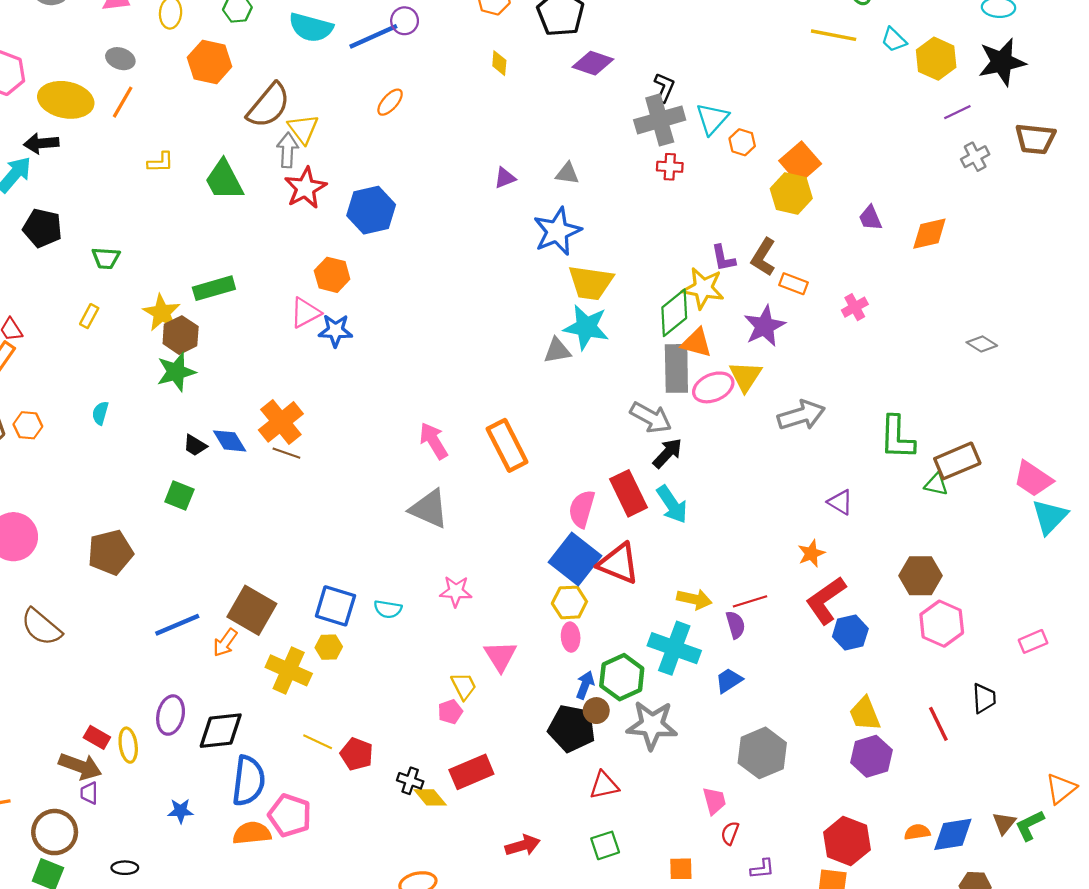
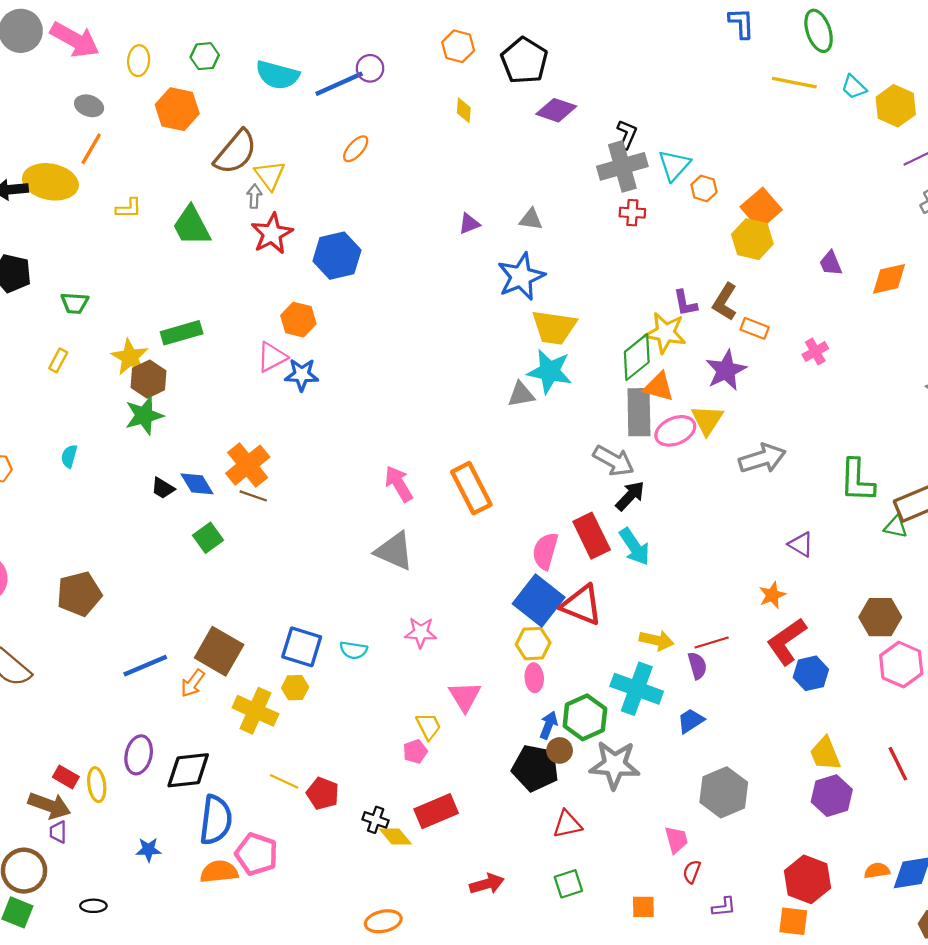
yellow ellipse: (66, 100) -> (50, 182), moved
gray arrow: (288, 150) -> (254, 196), size x0.7
green square: (179, 495) -> (208, 538), moved, turned 32

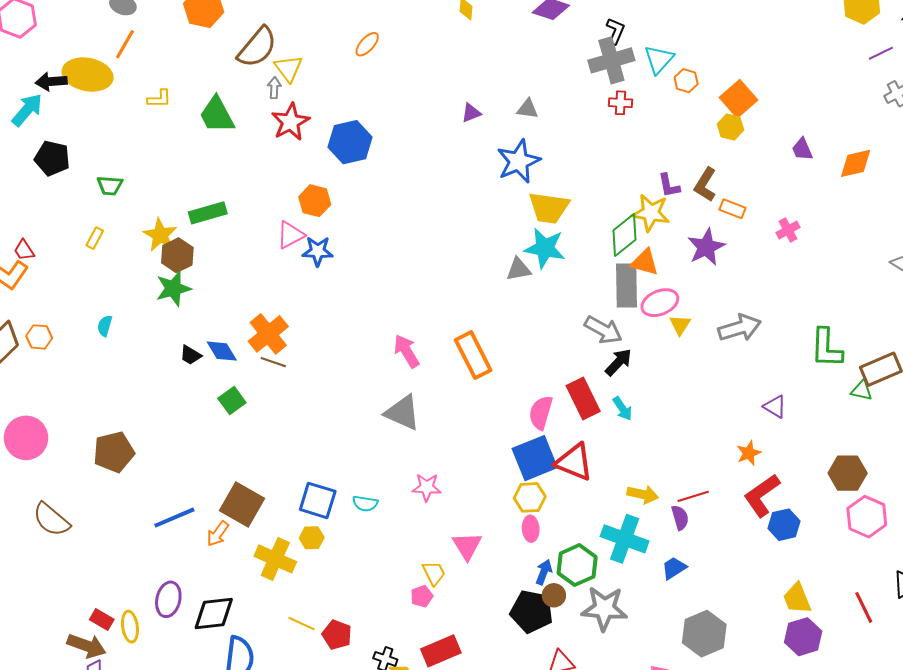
yellow hexagon: (752, 239) -> (731, 127), size x0.7
yellow triangle: (707, 420) -> (680, 325), moved, size x0.7
cyan arrow: (635, 547) -> (623, 409), size x0.7
blue square: (539, 601) -> (535, 458), turned 30

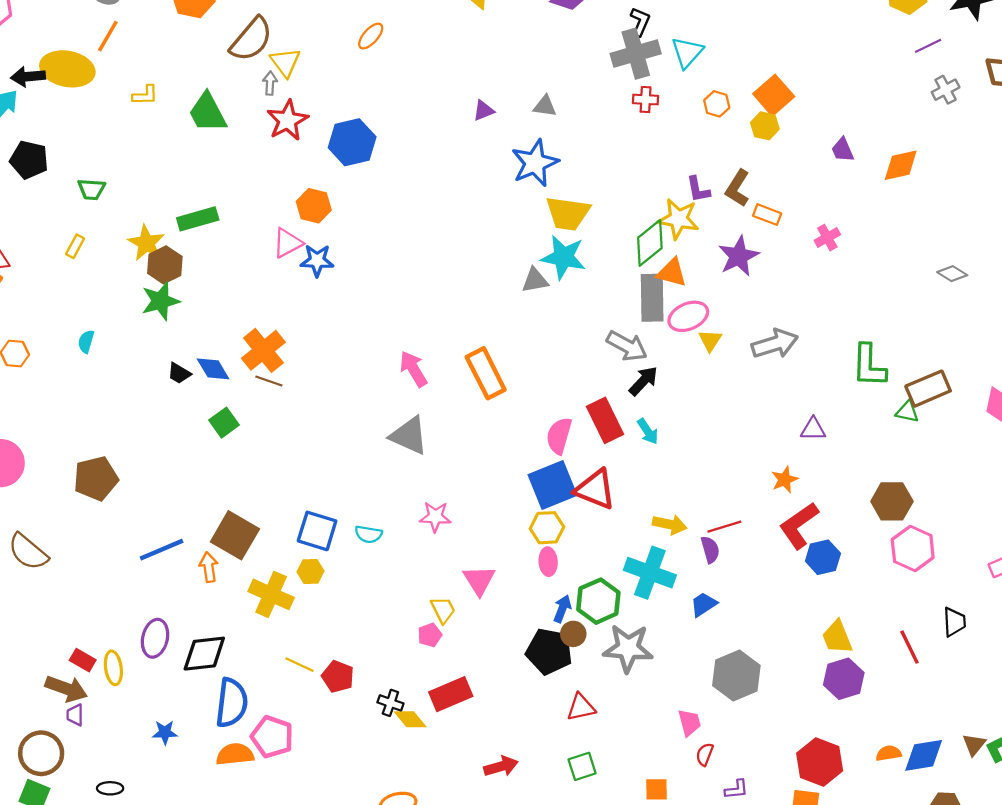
orange hexagon: (686, 81) -> (717, 104), moved
purple triangle: (775, 407) -> (813, 429), turned -30
orange arrow: (218, 534) -> (209, 567), turned 136

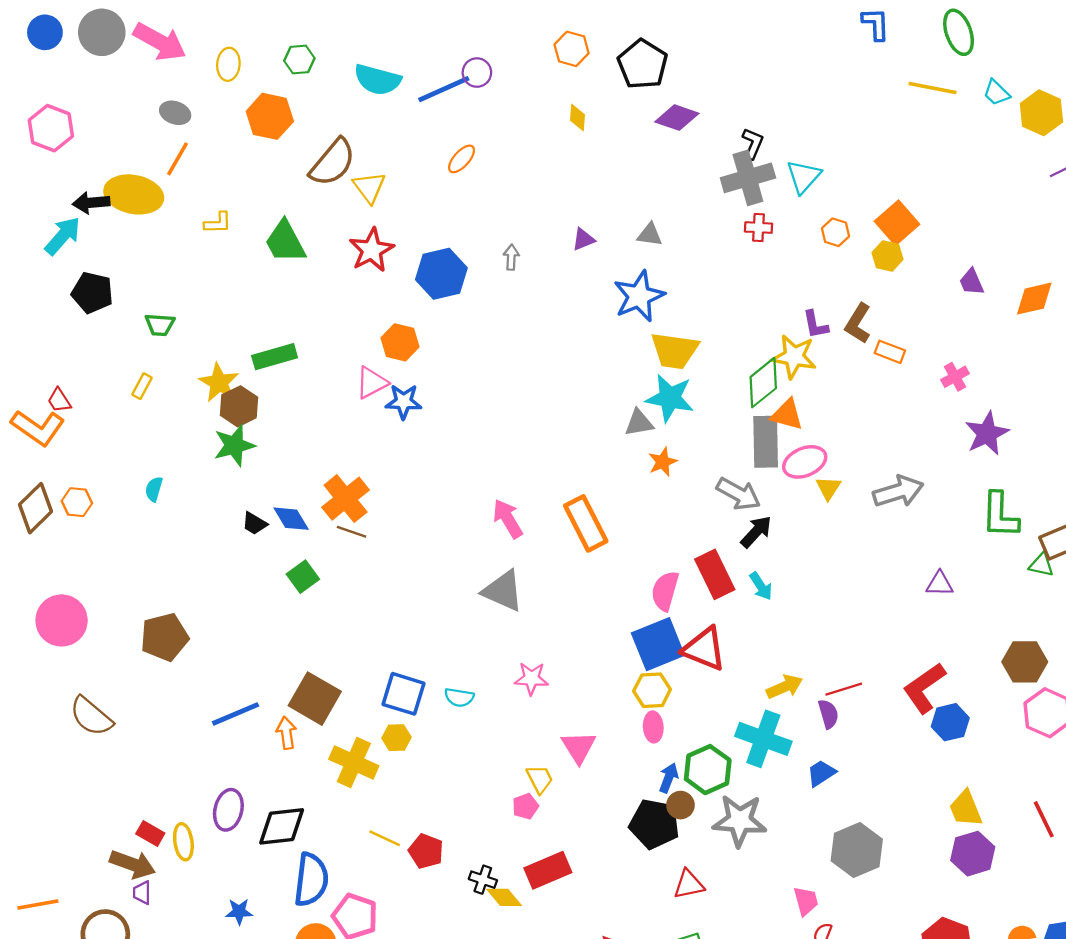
gray arrow: (270, 83) -> (511, 257), moved
purple star: (739, 256) -> (987, 433), moved
orange star: (785, 480) -> (663, 462), moved
yellow arrow: (670, 524) -> (785, 687), turned -36

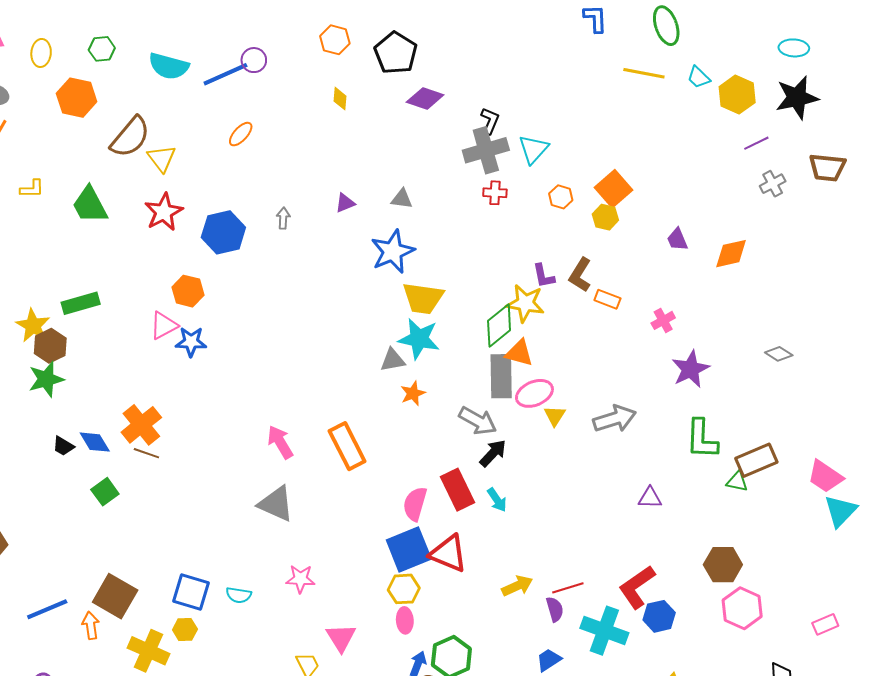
cyan cross: (763, 739) -> (604, 631), moved

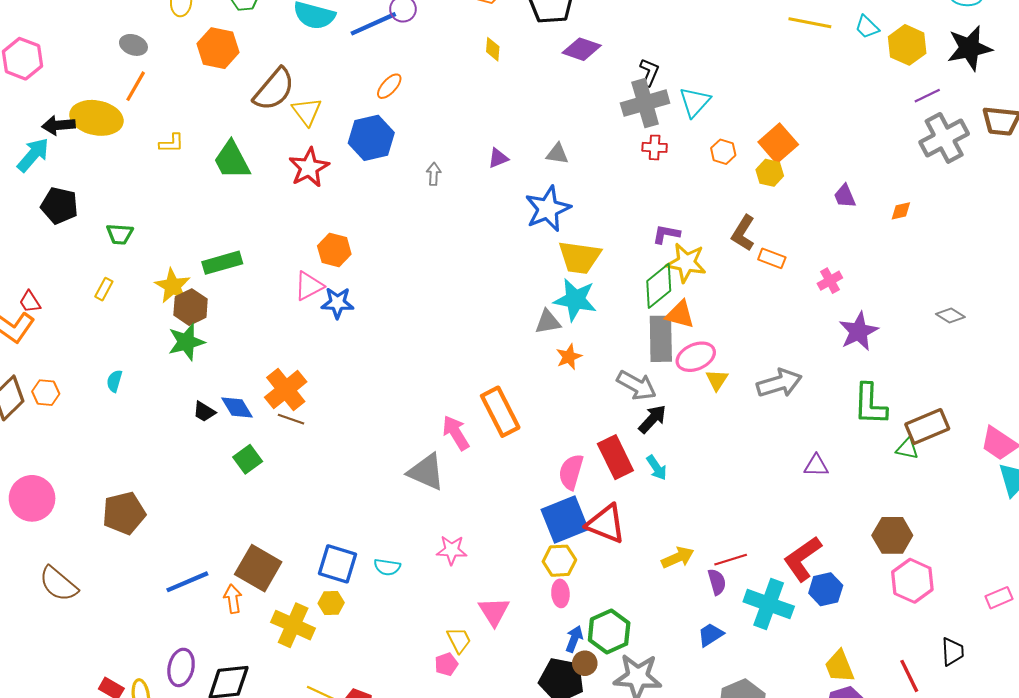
gray cross: (773, 184) -> (944, 138), size x1.8
blue hexagon: (223, 232) -> (371, 138), moved
orange diamond: (731, 254) -> (901, 211), size x0.6
purple L-shape: (544, 276) -> (666, 234), moved, turned 112
pink arrow: (280, 442) -> (456, 433), moved

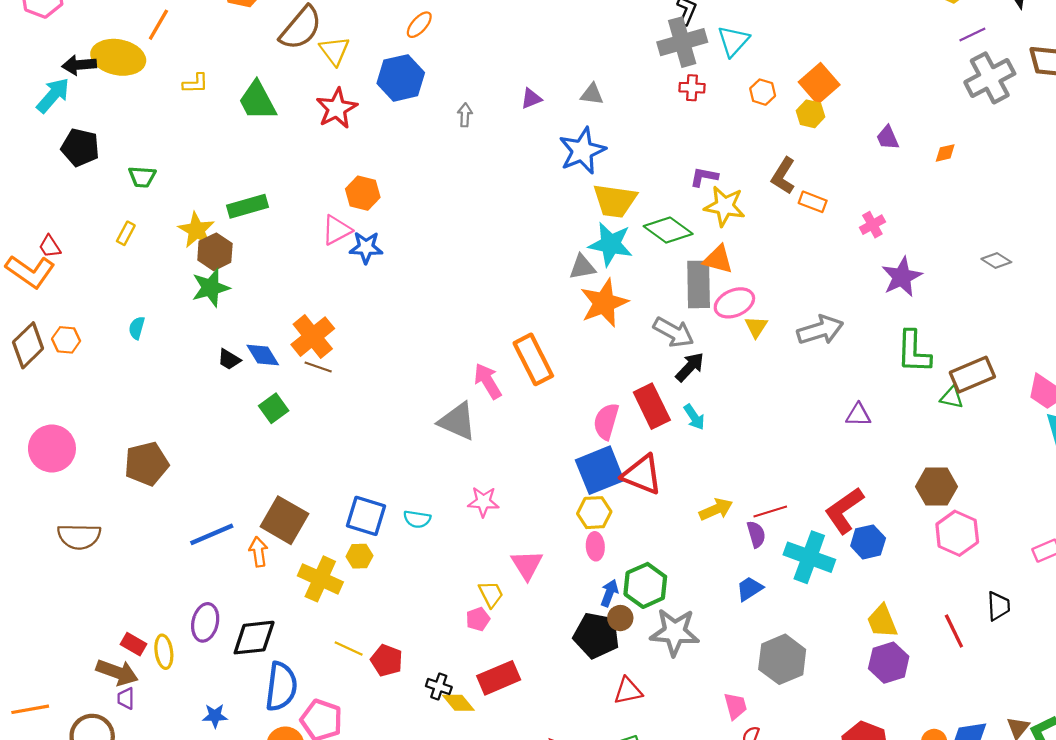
green diamond: (659, 286) -> (668, 230), moved, turned 75
orange star: (569, 357) -> (604, 303), size x1.8
brown semicircle: (58, 584) -> (79, 537), turned -39

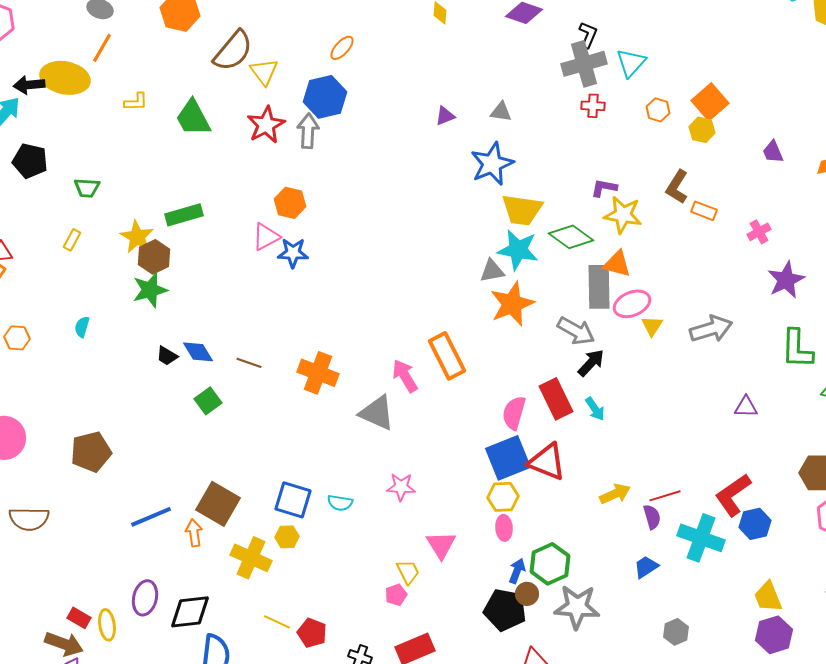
gray arrow: (465, 115) -> (308, 131), moved, size x1.6
orange cross: (313, 337) -> (318, 373), moved, turned -30
gray hexagon: (782, 659) -> (676, 632), size x0.6

